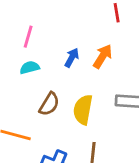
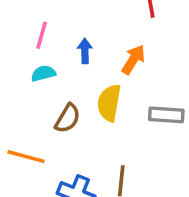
blue arrow: (72, 58) -> (85, 51), moved, turned -30
yellow semicircle: (83, 110) -> (109, 103), moved

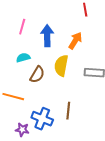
blue arrow: (85, 51) -> (47, 36), size x1.5
cyan semicircle: (43, 73) -> (23, 58), moved

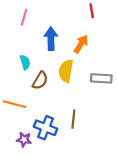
pink line: (22, 27) -> (24, 17), moved
cyan semicircle: (23, 58) -> (25, 62), turned 88

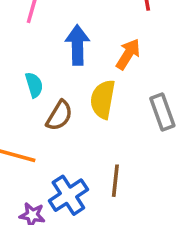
gray rectangle: (101, 78) -> (162, 112), turned 66
blue cross: (46, 128) -> (68, 195), turned 35

